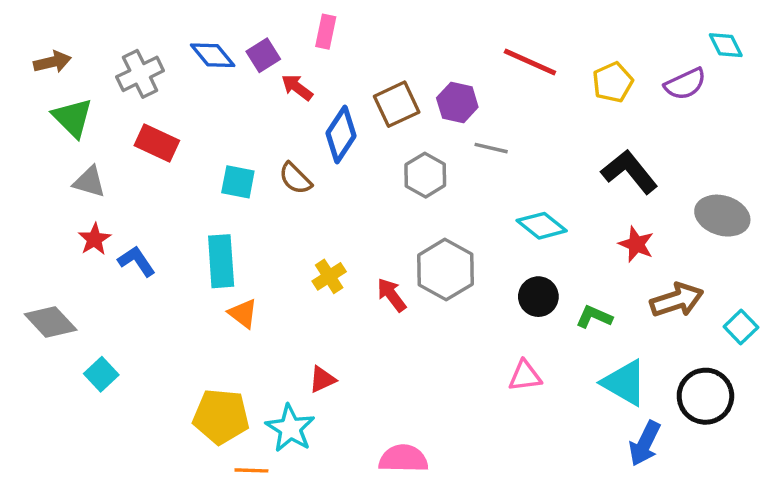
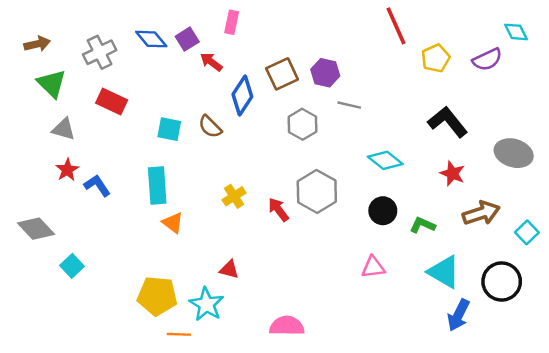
red line: (530, 62) -> (396, 26), moved, turned 42
red triangle: (322, 379) -> (229, 270), turned 40

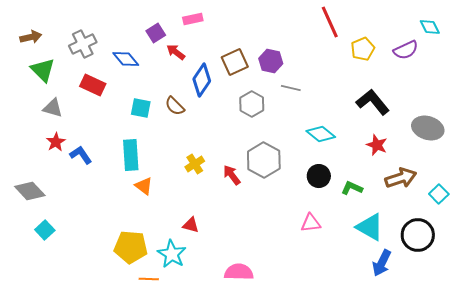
pink rectangle: (232, 22) -> (193, 19), turned 66
blue diamond: (151, 39) -> (126, 59), moved
cyan square: (72, 266) -> (45, 230), moved

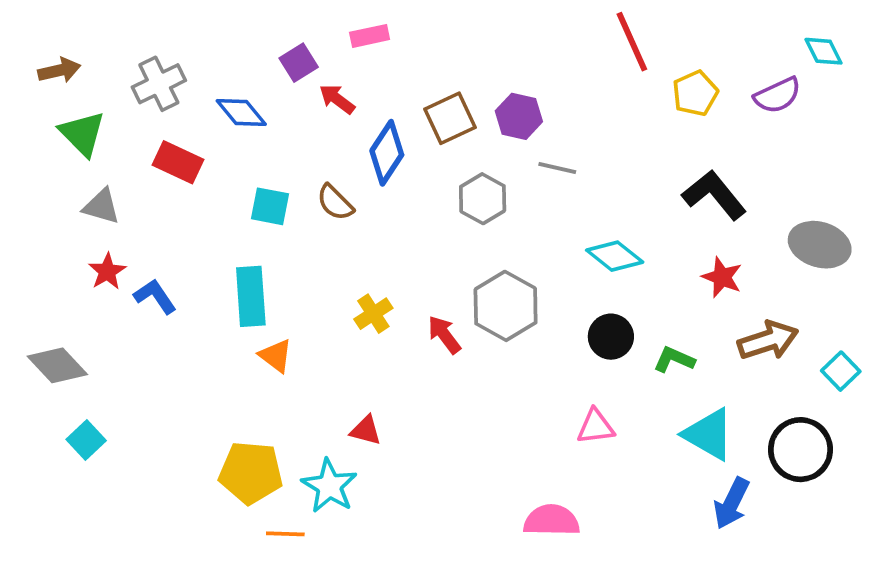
pink semicircle: (239, 272) -> (552, 520), moved

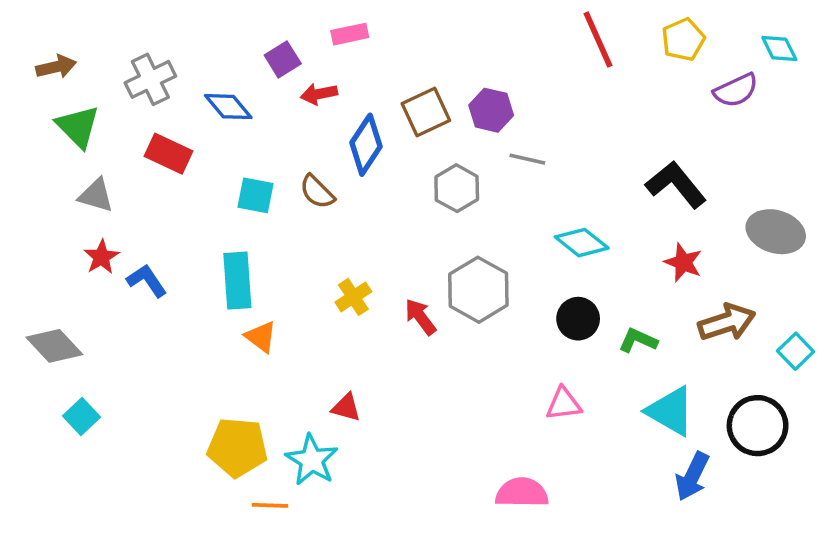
yellow pentagon: (695, 93) -> (683, 40), moved
red arrow: (337, 99) -> (319, 94), turned -48

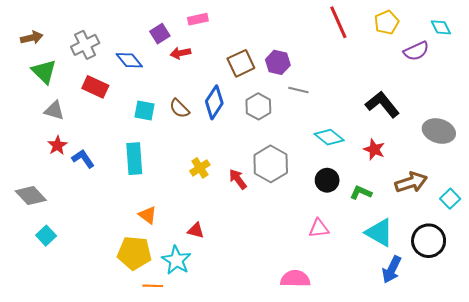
blue diamond: (366, 145) -> (214, 102), moved
red star: (683, 262) -> (374, 149), moved
orange triangle: (261, 337) -> (148, 215), moved

